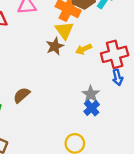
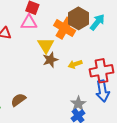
yellow triangle: (64, 30) -> (46, 45), moved
blue arrow: (118, 77) -> (103, 91), size x1.5

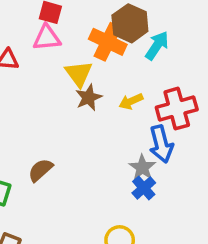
cyan arrow: (97, 22) -> (157, 46), moved
blue arrow: (103, 91) -> (161, 144), moved

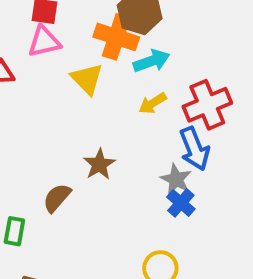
cyan arrow: (157, 46) -> (152, 61), moved, turned 44
brown star: (89, 98) -> (99, 164), moved

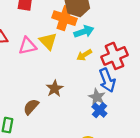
pink triangle: (44, 42) -> (27, 46), moved

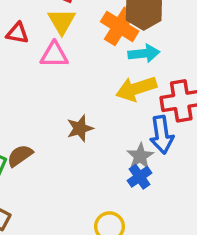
yellow triangle: (48, 41) -> (62, 21), moved
yellow arrow: (84, 55) -> (136, 89), size x1.6
brown semicircle: (31, 107) -> (20, 156), moved

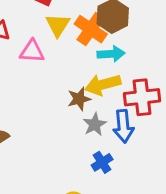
yellow triangle: (62, 21) -> (58, 25), moved
brown star: (80, 128) -> (79, 99), moved
gray star: (140, 156) -> (95, 124), moved

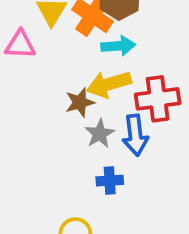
blue cross: (102, 162) -> (110, 181), turned 30

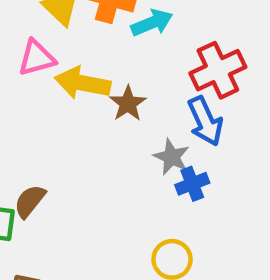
yellow arrow: (109, 84) -> (83, 83), moved, turned 45
gray star: (100, 134) -> (172, 157), moved

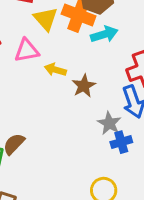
yellow arrow: (83, 83) -> (55, 70), size x0.6

